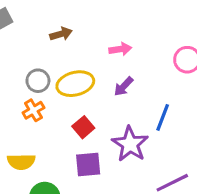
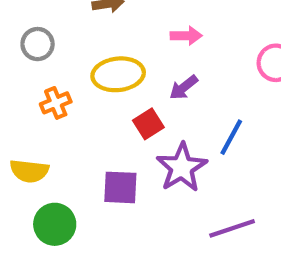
gray circle: (38, 81) -> (38, 44), moved
red square: (83, 127) -> (148, 124), moved

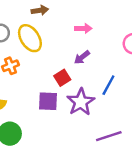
yellow ellipse: (118, 74) -> (30, 38), moved, turned 64
purple square: (120, 187) -> (48, 101), moved

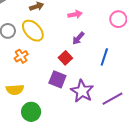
purple square: (48, 101) -> (57, 79), turned 30
purple star: (81, 102) -> (82, 91), moved

